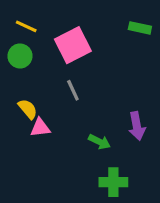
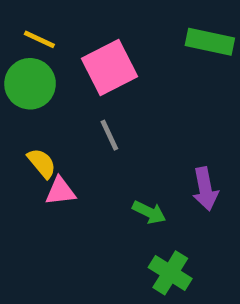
green rectangle: (140, 28) -> (210, 42), size x1.4
green circle: (20, 56) -> (30, 84), size x1.4
green cross: (113, 182) -> (170, 273), turned 32

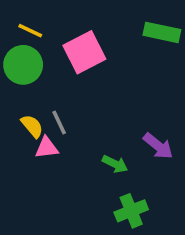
gray line: (109, 135) -> (59, 123), moved
purple arrow: (205, 189) -> (158, 146), turned -40
green cross: (170, 273) -> (131, 211), turned 36

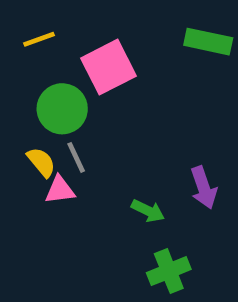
yellow line: (30, 31) -> (39, 39), turned -45
green circle: (23, 65) -> (62, 109), moved
purple arrow: (158, 146) -> (204, 188), turned 32

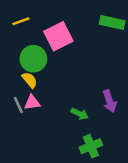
gray line: (76, 157) -> (18, 105), moved
yellow semicircle: (41, 162) -> (30, 80), moved

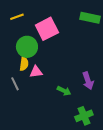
yellow semicircle: (30, 80) -> (24, 64), turned 48
pink triangle: (32, 102) -> (36, 72), moved
green cross: (91, 146) -> (84, 116), moved

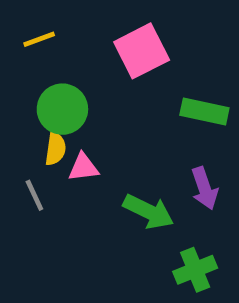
green rectangle: (90, 18) -> (204, 111), moved
pink square: (47, 29) -> (142, 51), moved
green arrow: (64, 91) -> (149, 212), size x1.5

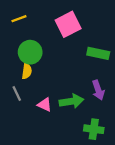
pink triangle: (83, 167) -> (45, 105), moved, turned 32
green arrow: (149, 212) -> (71, 101), turned -35
green cross: (195, 270) -> (94, 129), turned 30

